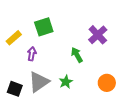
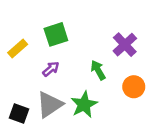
purple arrow: (32, 54) -> (51, 69), moved, turned 40
green star: (66, 82) -> (84, 105), size x1.5
orange circle: (107, 83) -> (134, 87), moved

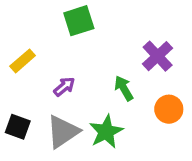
green square: (56, 34) -> (79, 21), moved
black square: (19, 114) -> (18, 127), moved

